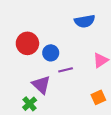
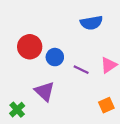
purple line: (66, 70) -> (81, 70), moved, turned 40
green cross: (30, 104) -> (17, 110), moved

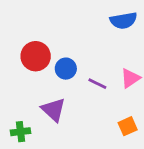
blue semicircle: (91, 23) -> (123, 21), moved
green cross: (17, 110) -> (21, 132), turned 35

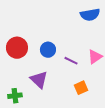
red circle: (36, 56) -> (17, 48), moved
orange square: (128, 126) -> (81, 88), moved

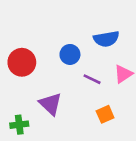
blue semicircle: (90, 15) -> (106, 39), moved
blue circle: (48, 50) -> (70, 54), moved

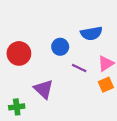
orange square: (105, 114) -> (106, 85), moved

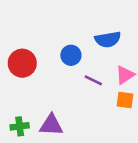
orange square: (106, 85) -> (125, 100), turned 32
purple triangle: (43, 89) -> (51, 125), moved, turned -40

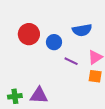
red circle: (22, 63) -> (29, 34), moved

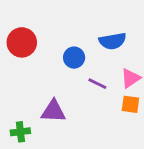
red circle: (29, 34) -> (22, 42), moved
purple triangle: (39, 95) -> (53, 111), moved

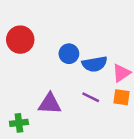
blue semicircle: (113, 41) -> (95, 64), moved
purple line: (97, 84) -> (91, 97), moved

